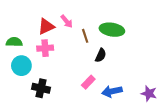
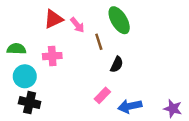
red triangle: (46, 27) -> (53, 19), moved
green ellipse: (112, 30) -> (119, 20), moved, turned 50
black cross: (41, 88) -> (30, 103), moved

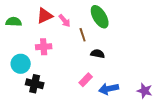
green semicircle: (16, 49) -> (14, 22), moved
black semicircle: (117, 64) -> (98, 54), turned -104
black cross: (30, 103) -> (35, 84), moved

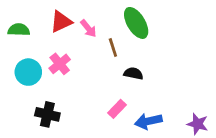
pink cross: (44, 47) -> (60, 64), turned -35
cyan circle: (21, 64) -> (28, 72), moved

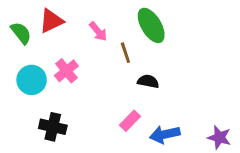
red triangle: (61, 22) -> (51, 21), moved
green semicircle: (19, 30) -> (21, 33), turned 50

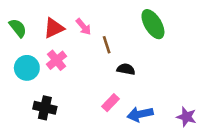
red triangle: (51, 21) -> (54, 28), moved
green ellipse: (151, 25) -> (153, 24), moved

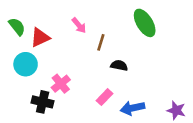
red triangle: (54, 28) -> (40, 37), moved
brown line: (107, 45) -> (101, 42), turned 35
pink cross: (56, 60) -> (61, 84), moved

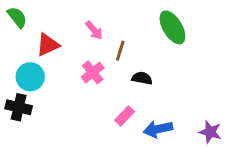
green semicircle: (17, 27) -> (17, 17), moved
pink cross: (61, 84) -> (93, 72), moved
black cross: (43, 102) -> (19, 107), moved

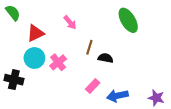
brown line: (120, 51) -> (89, 47), moved
pink cross: (93, 72) -> (58, 62), moved
cyan circle: (30, 77) -> (34, 58), moved

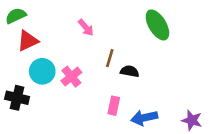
green semicircle: (13, 13) -> (16, 16), turned -77
red triangle: (35, 33) -> (28, 41), moved
pink rectangle: (93, 86) -> (114, 106), turned -32

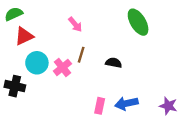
brown line: (110, 58) -> (81, 55), moved
pink rectangle: (114, 106) -> (100, 106), moved

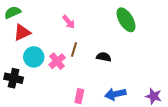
pink rectangle: (100, 106) -> (79, 96), moved

